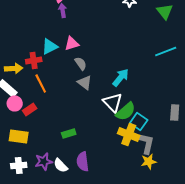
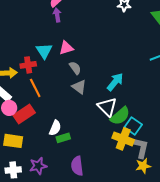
cyan triangle: (50, 46) -> (44, 51), turned -36
red rectangle: (30, 110) -> (24, 114), size x1.5
white semicircle: (61, 166) -> (55, 128), moved, turned -112

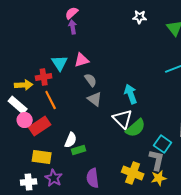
cyan arrow: (115, 82) -> (131, 94), turned -60
cyan square: (133, 126) -> (163, 144), moved
yellow cross: (123, 139) -> (133, 173), moved
yellow rectangle: (13, 141) -> (42, 157), moved
purple star: (38, 166) -> (54, 178), turned -30

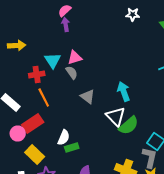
gray semicircle: (91, 80) -> (72, 72), moved
yellow arrow: (24, 85) -> (17, 46), moved
pink circle: (25, 120) -> (18, 134), moved
yellow rectangle: (42, 157) -> (35, 154), turned 36

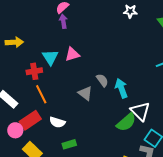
gray semicircle: (72, 72) -> (102, 80), moved
white triangle: (116, 116) -> (140, 111), moved
white semicircle: (64, 138) -> (57, 122), moved, turned 84

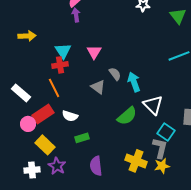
pink triangle: (72, 54) -> (94, 52), moved, turned -42
red cross: (34, 71) -> (60, 65), moved
green semicircle: (126, 122) -> (127, 116), moved

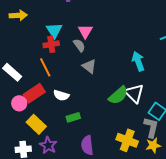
gray semicircle: (115, 74) -> (79, 45), moved
cyan arrow: (134, 82) -> (138, 61), moved
white triangle: (153, 105) -> (134, 93), moved

